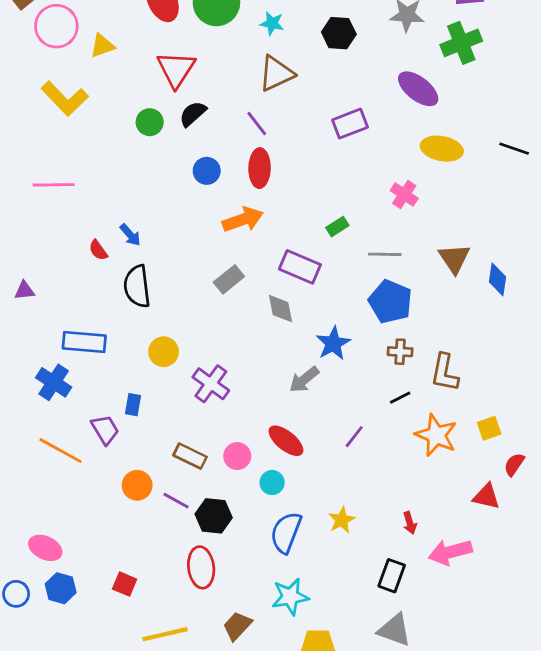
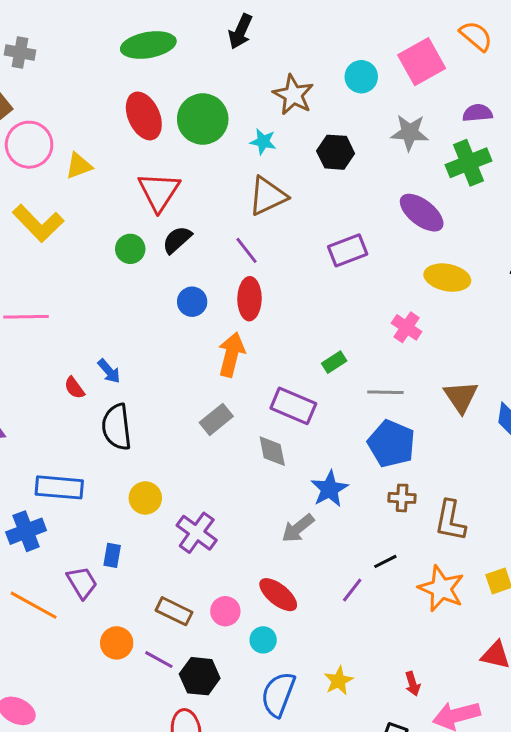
orange arrow: (243, 220) -> (231, 355), turned -57
blue cross: (54, 382) -> (26, 531), turned 36
black line: (400, 398) -> (385, 561), moved

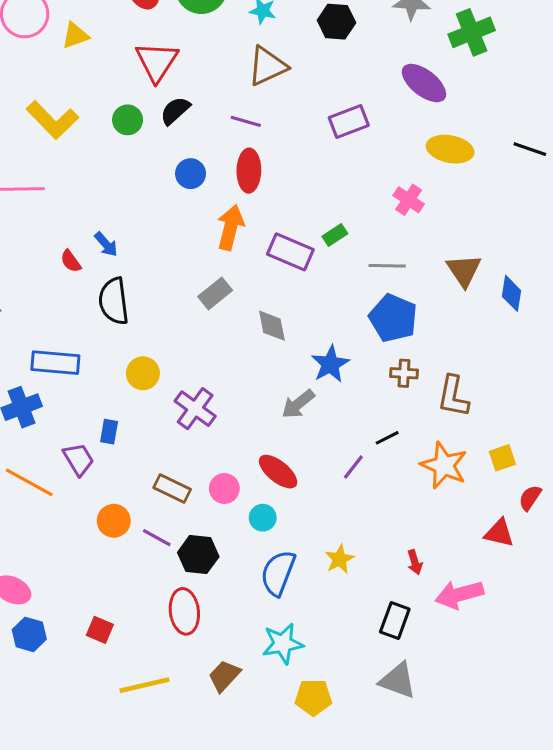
yellow L-shape: (38, 223) -> (52, 120), moved
purple line: (246, 250) -> (246, 121), turned -36
purple rectangle: (293, 406) -> (290, 252), moved

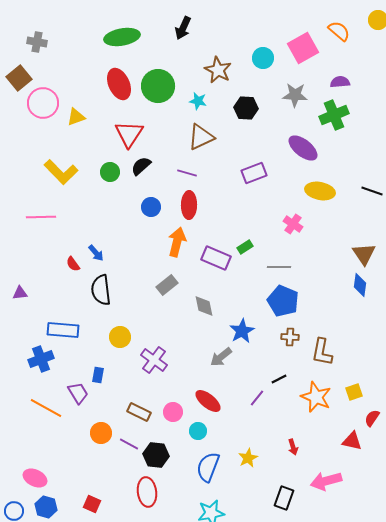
brown triangle: (464, 270) -> (364, 254), moved
red arrow: (415, 562) -> (293, 447), moved

